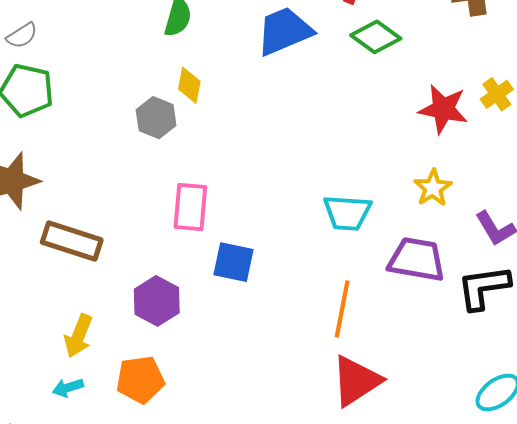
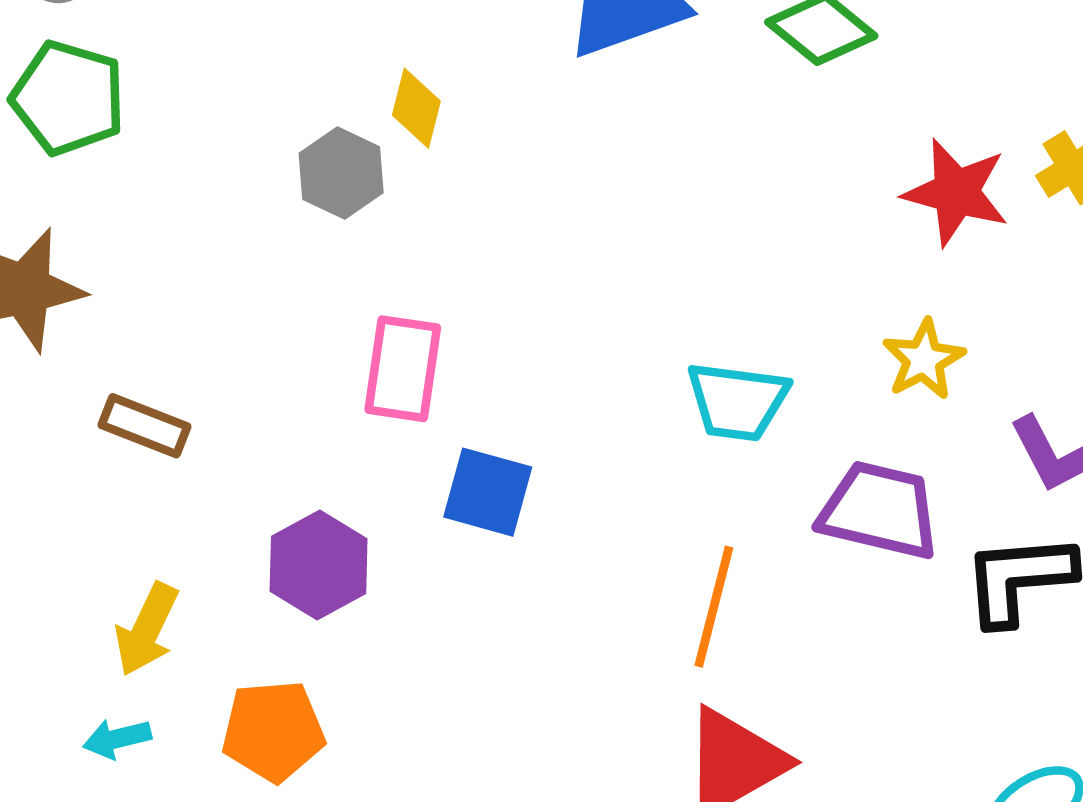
brown rectangle: (72, 241) -> (145, 426), size x0.7

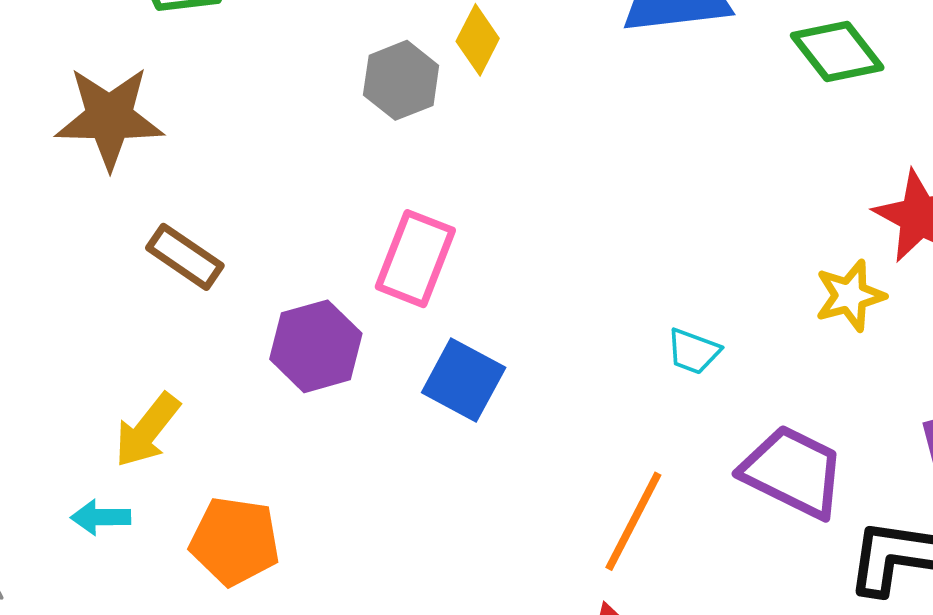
yellow star: (924, 360) -> (850, 296), moved
cyan trapezoid: (737, 401) -> (693, 351), size x0.6
purple hexagon: (319, 565) -> (316, 346), moved

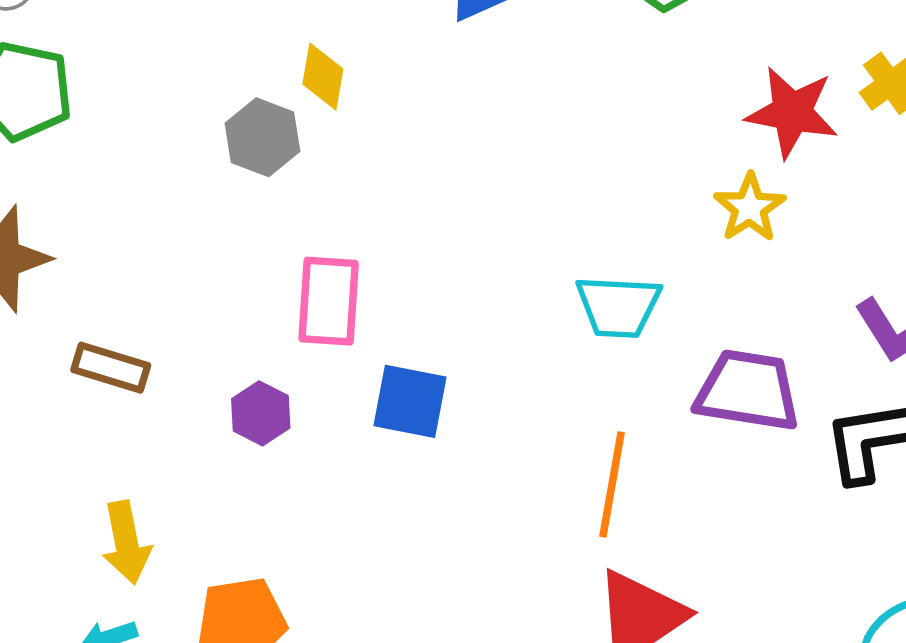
purple hexagon: (316, 346) -> (261, 413), size x0.7
cyan trapezoid: (693, 351) -> (618, 307), size x1.6
yellow arrow: (147, 430) -> (126, 542), turned -32

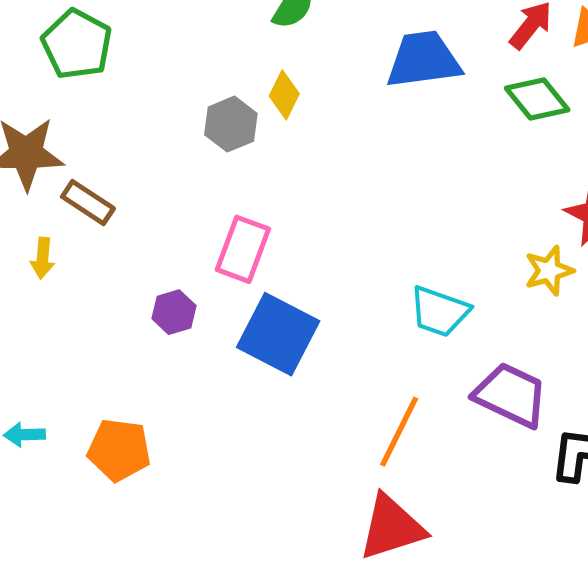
brown rectangle: (111, 368) -> (88, 203), moved
blue square: (410, 401) -> (278, 334), size x1.4
yellow arrow: (126, 542) -> (43, 258), moved, size x0.7

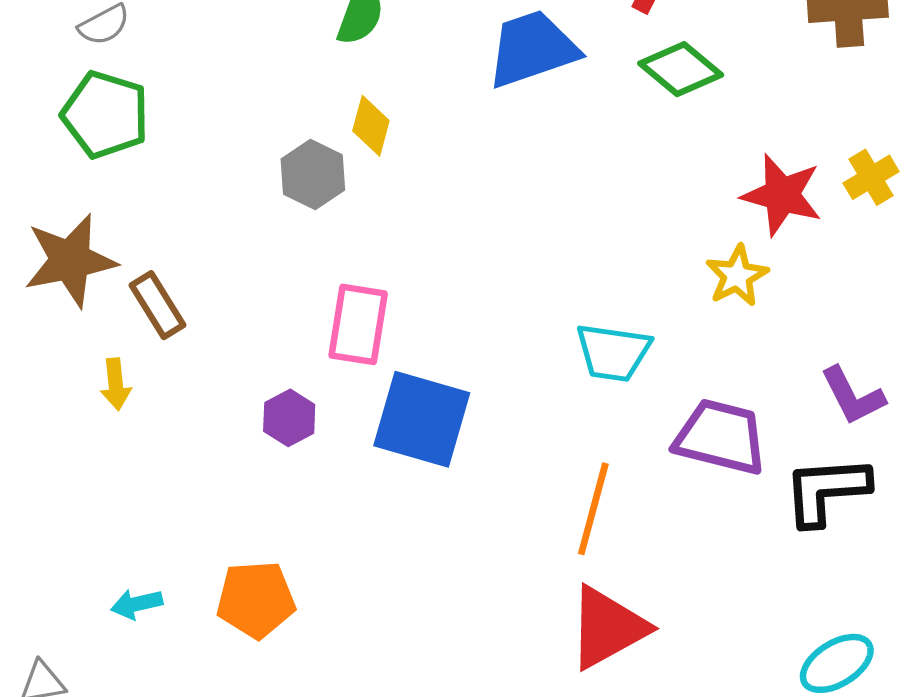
brown rectangle: (88, 203) -> (158, 305), turned 36

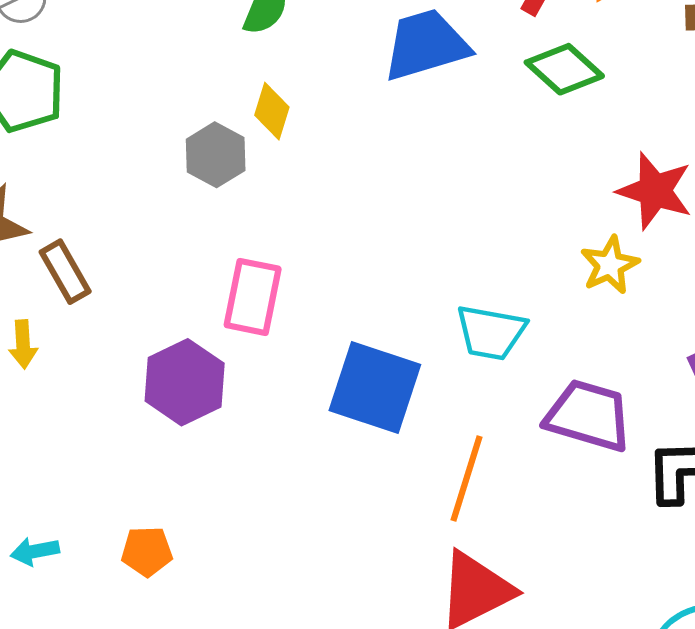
purple hexagon: (289, 418) -> (185, 382), size x1.6
blue square: (422, 419) -> (375, 388), moved
orange pentagon: (256, 600) -> (147, 551), size x0.7

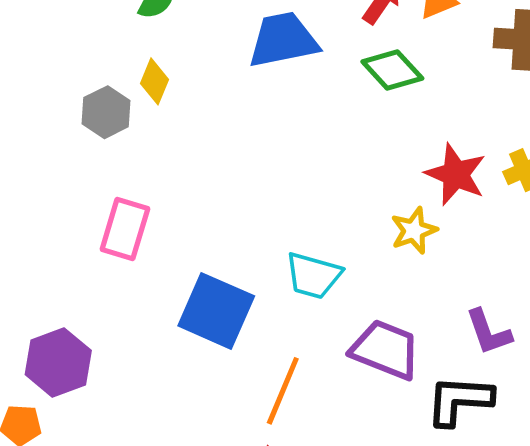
purple hexagon: (185, 382) -> (58, 362), moved

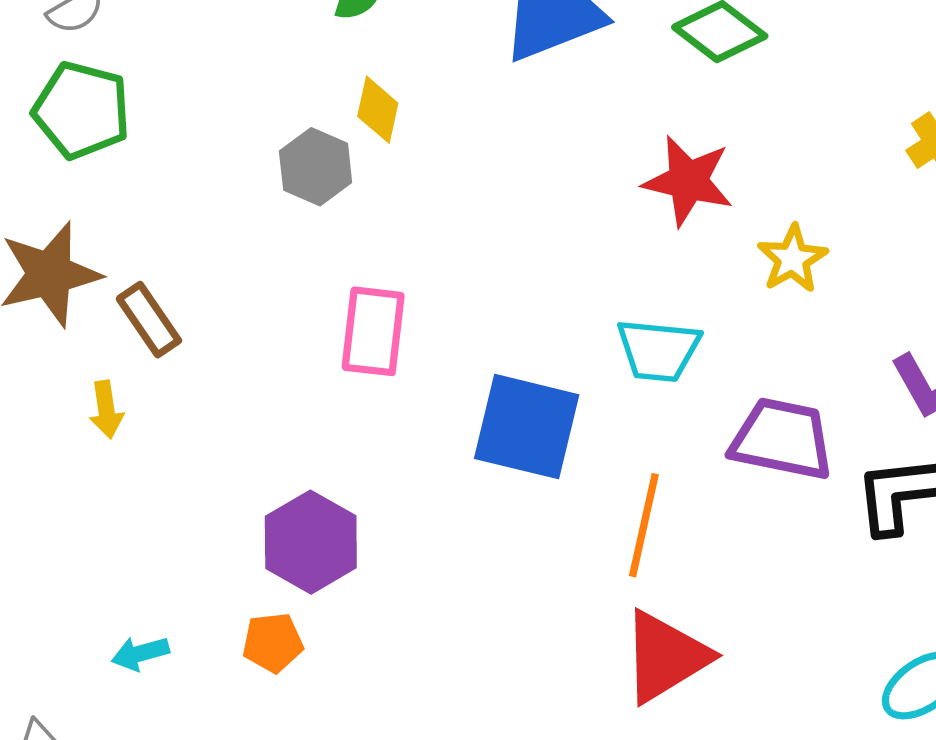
red star: (456, 174) -> (688, 181), moved

